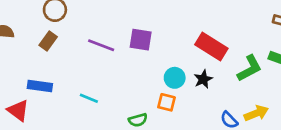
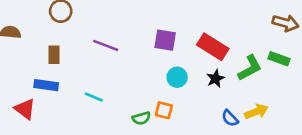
purple square: (141, 40) -> (165, 40), moved
brown rectangle: (48, 41) -> (54, 55), moved, turned -36
black star: (203, 79) -> (215, 79), moved
orange square: (166, 102) -> (164, 110), moved

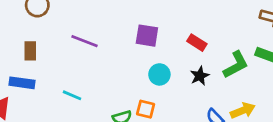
red rectangle: (213, 47) -> (197, 43), size x0.6

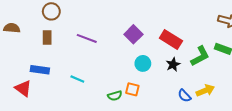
purple square: (147, 36) -> (133, 34), turned 36
red rectangle: (197, 43) -> (171, 40), size x1.5
brown rectangle: (30, 51) -> (47, 37), moved

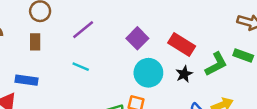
purple line: (87, 38) -> (83, 30), moved, turned -60
cyan circle: (143, 63) -> (148, 73), size x1.5
cyan line: (77, 79) -> (81, 67), moved

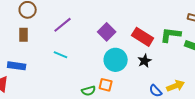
green L-shape: (216, 64) -> (171, 35), moved, turned -145

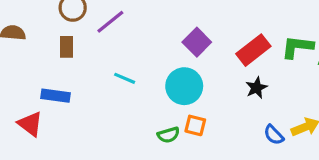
purple line: (63, 25) -> (110, 22), moved
red rectangle: (143, 37) -> (253, 50), turned -70
cyan circle: (116, 60) -> (184, 86), moved

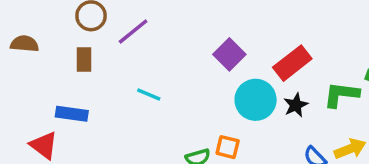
green L-shape: (297, 47) -> (341, 95), moved
cyan circle: (184, 86) -> (256, 100), moved

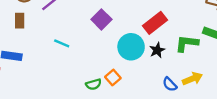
purple square: (229, 54) -> (101, 19), moved
orange square: (228, 147) -> (113, 77), turned 35

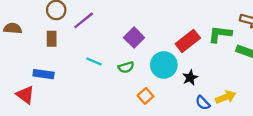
green L-shape: (187, 43) -> (220, 34), moved
black star: (157, 50) -> (190, 78), moved
green semicircle: (94, 84) -> (126, 67), moved

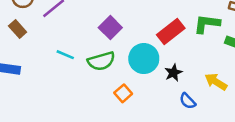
brown rectangle: (52, 39) -> (18, 29), turned -42
green semicircle: (126, 67) -> (101, 61), size x1.5
yellow arrow: (226, 97) -> (216, 82), moved, turned -126

